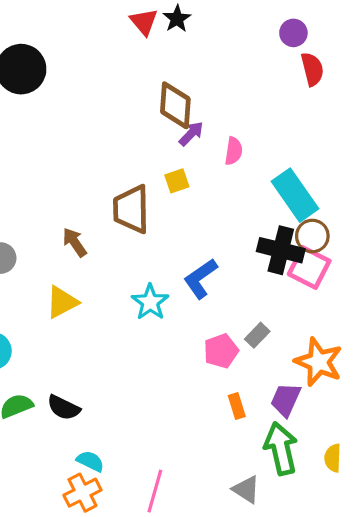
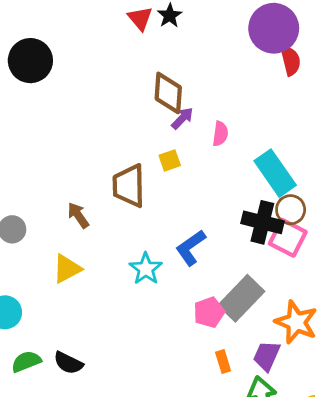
purple circle: (293, 33) -> (274, 28), size x2.0
gray rectangle: (257, 335) -> (241, 298), size x2.0

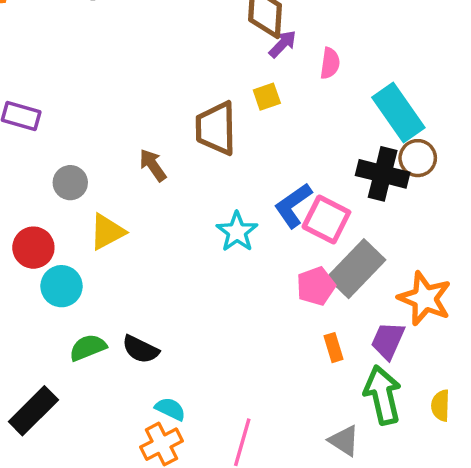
pink square: (288, 238) -> (326, 219), moved
yellow triangle: (67, 269) -> (107, 232), moved

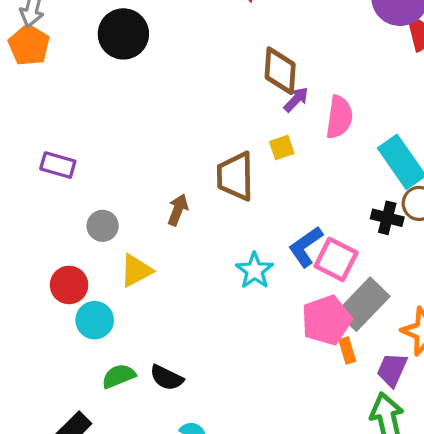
pink semicircle: (330, 63) -> (339, 117), size x1.5
brown arrow: (153, 165) -> (178, 210), turned 56
black cross: (383, 174) -> (387, 218), size x0.7
pink pentagon: (316, 286) -> (326, 320), size x1.4
orange rectangle: (333, 348) -> (347, 351), moved

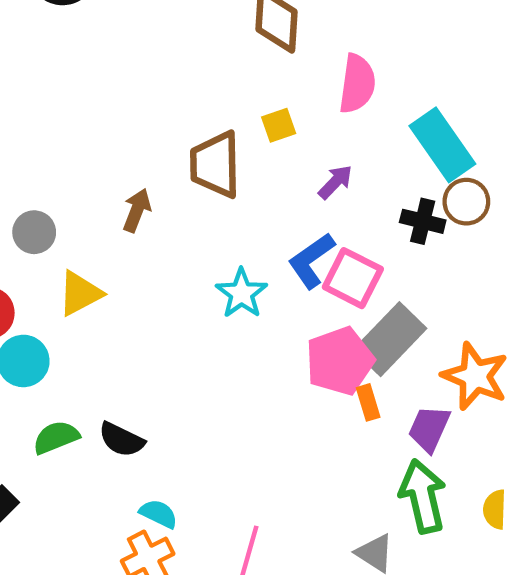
purple arrow: (296, 99) -> (335, 182), moved

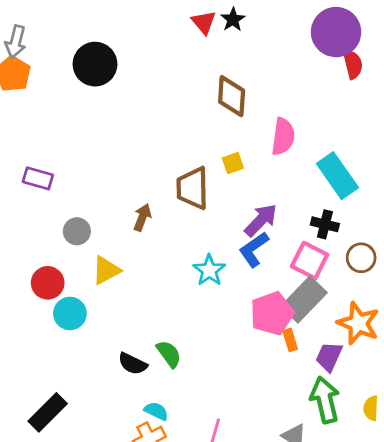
purple arrow: (335, 182) -> (261, 220), moved, size x1.5
brown circle: (466, 202) -> (361, 258), moved
pink square: (353, 278) -> (310, 261), moved
green semicircle: (56, 437) -> (169, 354), moved, turned 76

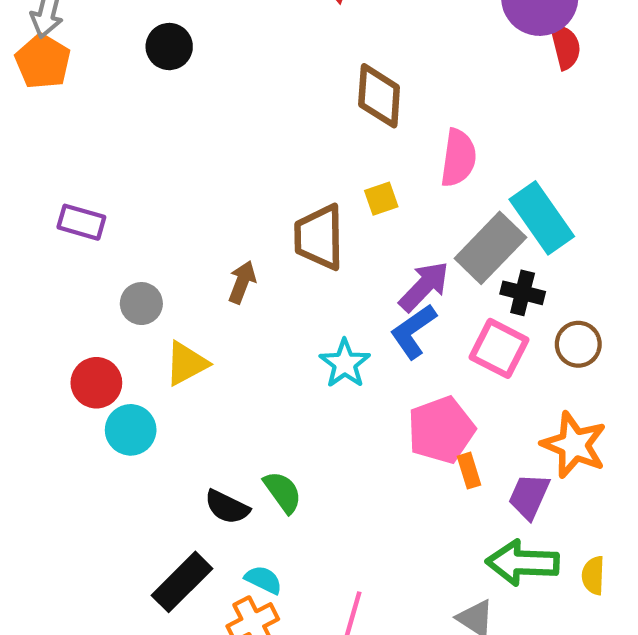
black circle: (95, 64) -> (169, 47), size x0.7
gray rectangle: (304, 300) -> (490, 248), moved
green arrow: (325, 400) -> (523, 563), turned -75
black rectangle: (48, 412) -> (182, 582), moved

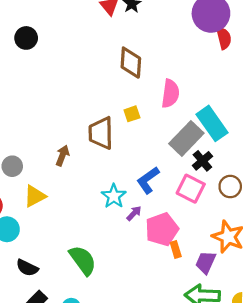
purple arrow: (424, 286) -> (134, 213), moved, size x0.6
black cross: (523, 293) -> (202, 161), turned 36
green semicircle: (283, 492) -> (83, 260), size x1.4
black semicircle: (227, 507) -> (27, 268), moved

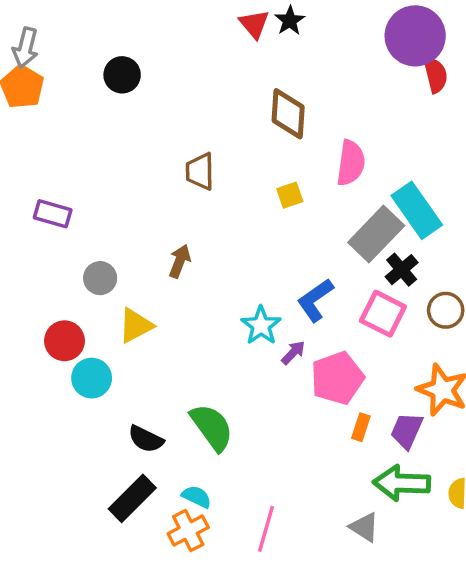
brown trapezoid: (101, 133) -> (200, 171), moved, size x0.7
orange rectangle: (176, 250) -> (361, 427), moved, turned 35
black semicircle: (27, 268) -> (146, 439), moved

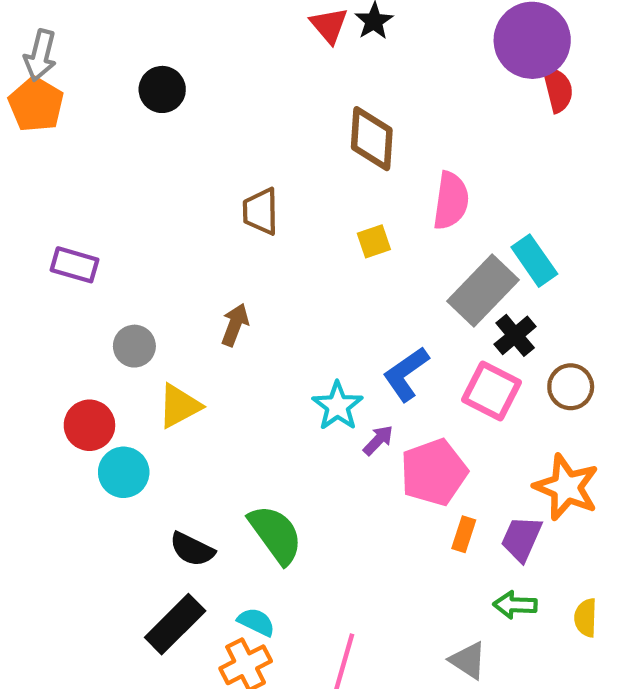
cyan rectangle: (417, 210) -> (534, 261), size x0.7
green arrow: (402, 483) -> (515, 605), size x0.6

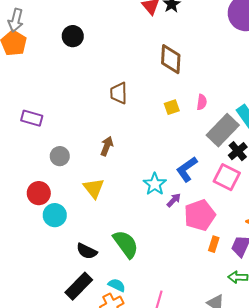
pink semicircle: (451, 201) -> (202, 102), moved, size x0.6
yellow triangle: (179, 406) -> (94, 188), moved, turned -40

